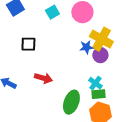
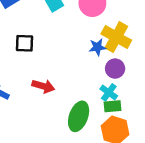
purple circle: (100, 55) -> (115, 69), moved

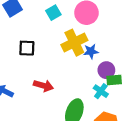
yellow cross: (116, 37) -> (74, 43), moved, turned 35
green rectangle: (113, 106) -> (114, 80), moved

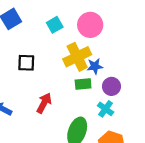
green rectangle: (114, 80) -> (83, 84), moved
red arrow: (43, 86) -> (44, 103), turned -78

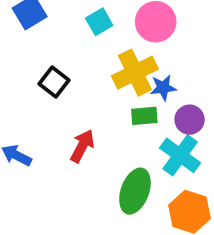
black square: (26, 63) -> (54, 82), turned 36
cyan cross: (106, 109) -> (180, 155), size x1.5

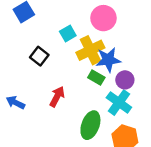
cyan square: (99, 22) -> (68, 34), moved
blue star: (163, 88) -> (108, 60), size x1.5
green rectangle: (144, 116) -> (96, 78), turned 35

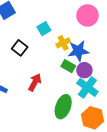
pink circle: (103, 18) -> (87, 15), moved
yellow cross: (90, 50) -> (63, 43), size x0.6
purple circle: (125, 80) -> (84, 70), moved

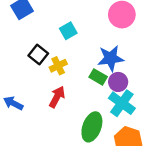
yellow cross: (63, 43) -> (58, 66), moved

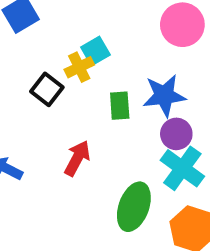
yellow cross: (58, 66) -> (79, 67), moved
green rectangle: (98, 77) -> (120, 106), moved, turned 56

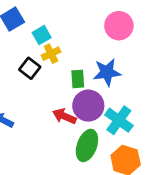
cyan square: (95, 51) -> (42, 35), moved
purple circle: (176, 134) -> (88, 106), moved, size x1.5
red arrow: (77, 158) -> (64, 116), moved, turned -95

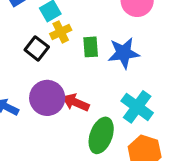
green rectangle: (78, 79) -> (91, 47), moved
purple circle: (88, 106) -> (47, 98), moved

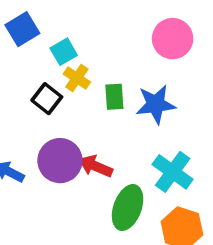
yellow cross: (61, 32) -> (77, 78), turned -30

